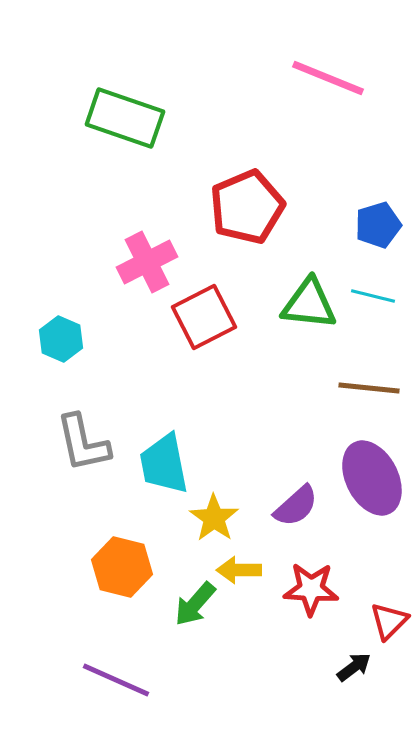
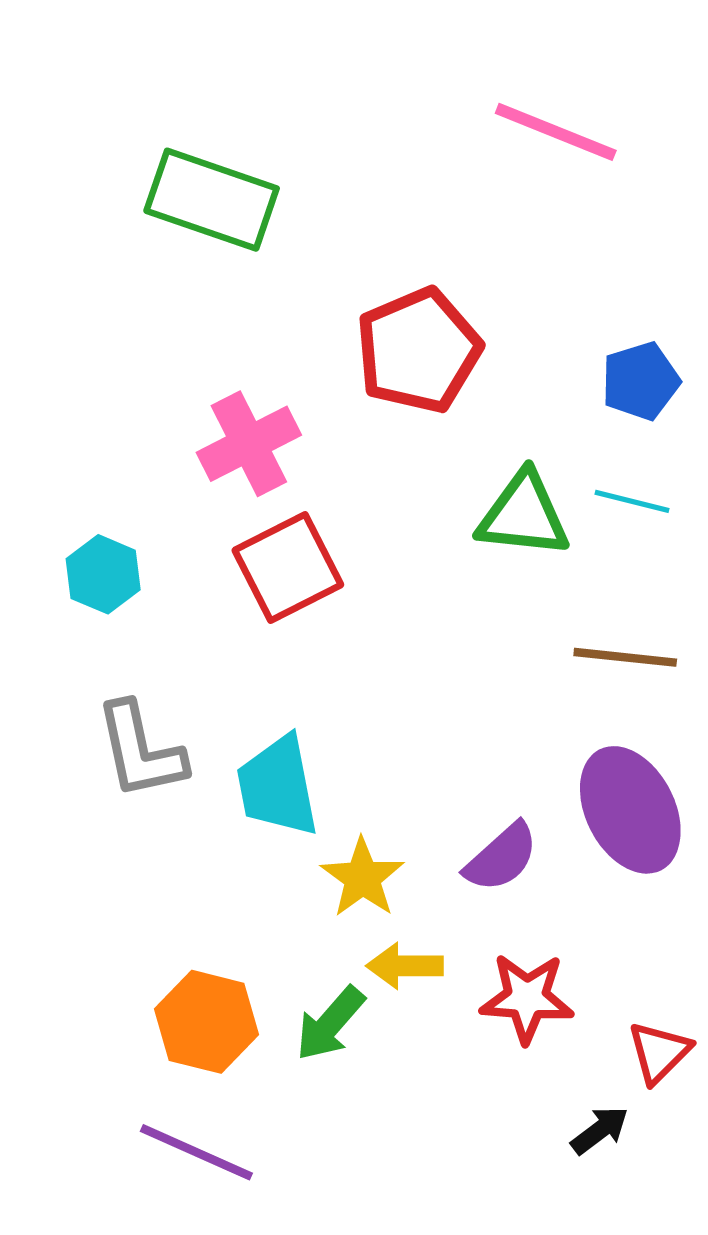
red square: (204, 317) -> (288, 567), moved
orange hexagon: (122, 567) -> (206, 1022), moved

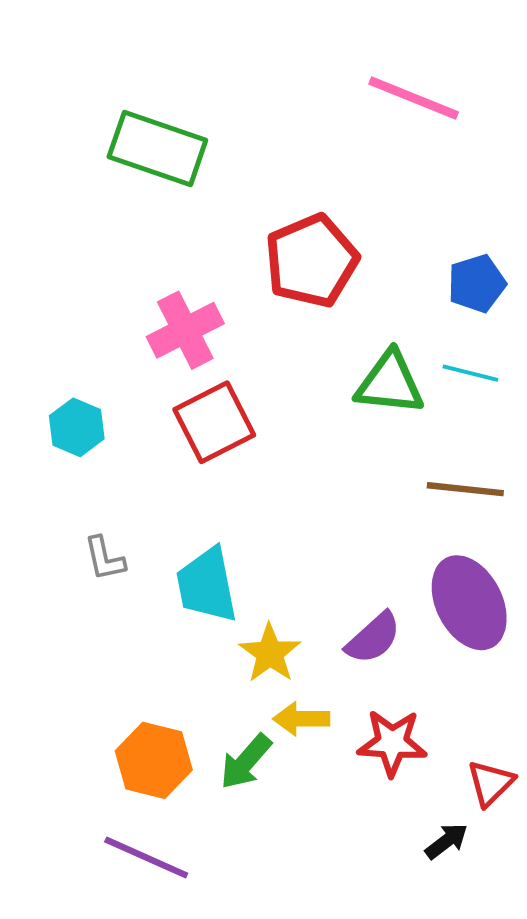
gray L-shape: (140, 751) -> (105, 559), size x0.6

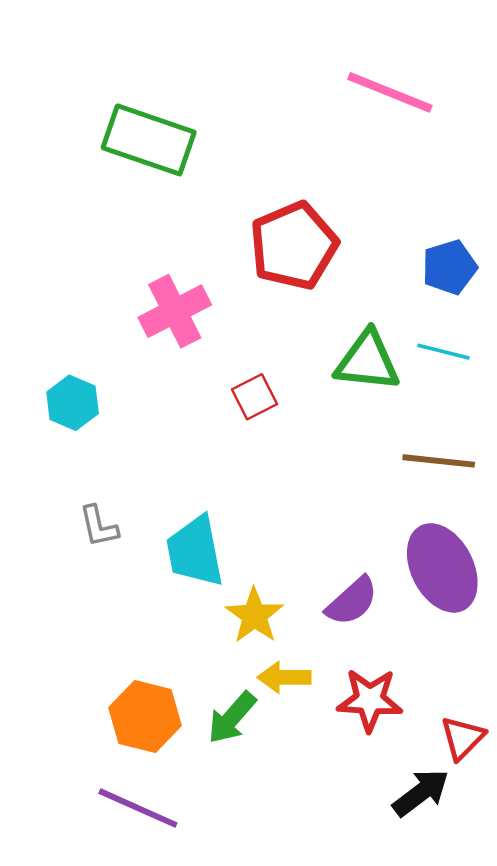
red square: (214, 422) -> (254, 397), moved, size x0.6
black arrow: (446, 841) -> (421, 793), size x1.4

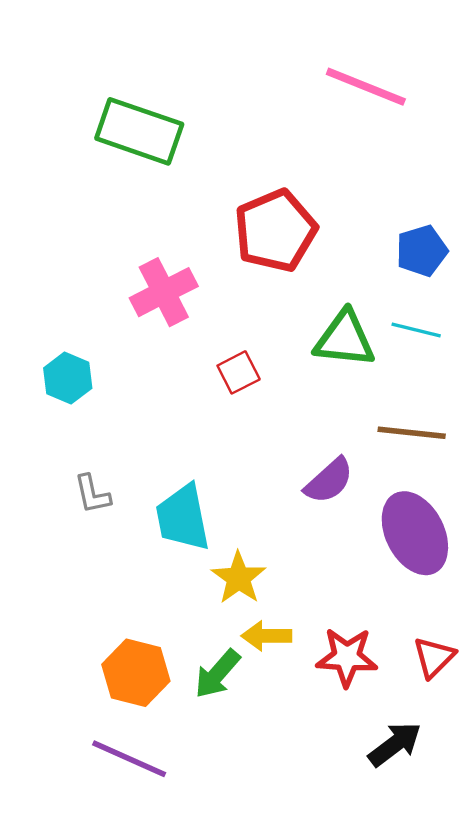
purple semicircle: (352, 601) -> (329, 481), moved
red triangle: (462, 738) -> (434, 657), moved

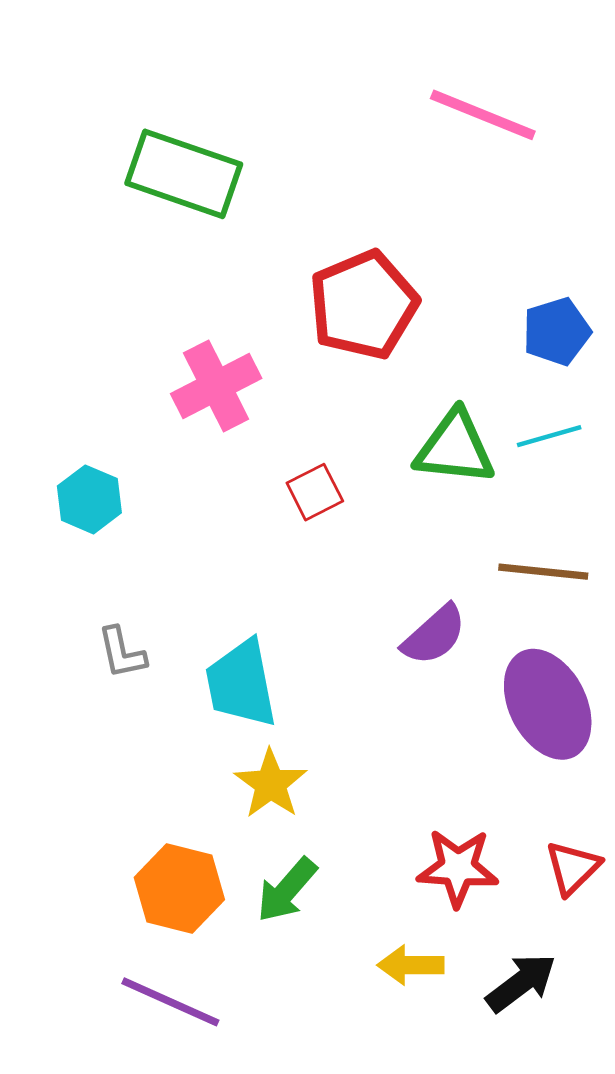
cyan line: (416, 330) -> (549, 436), turned -30
yellow star: (239, 578) -> (271, 784), moved
yellow arrow: (266, 636) -> (411, 965), moved

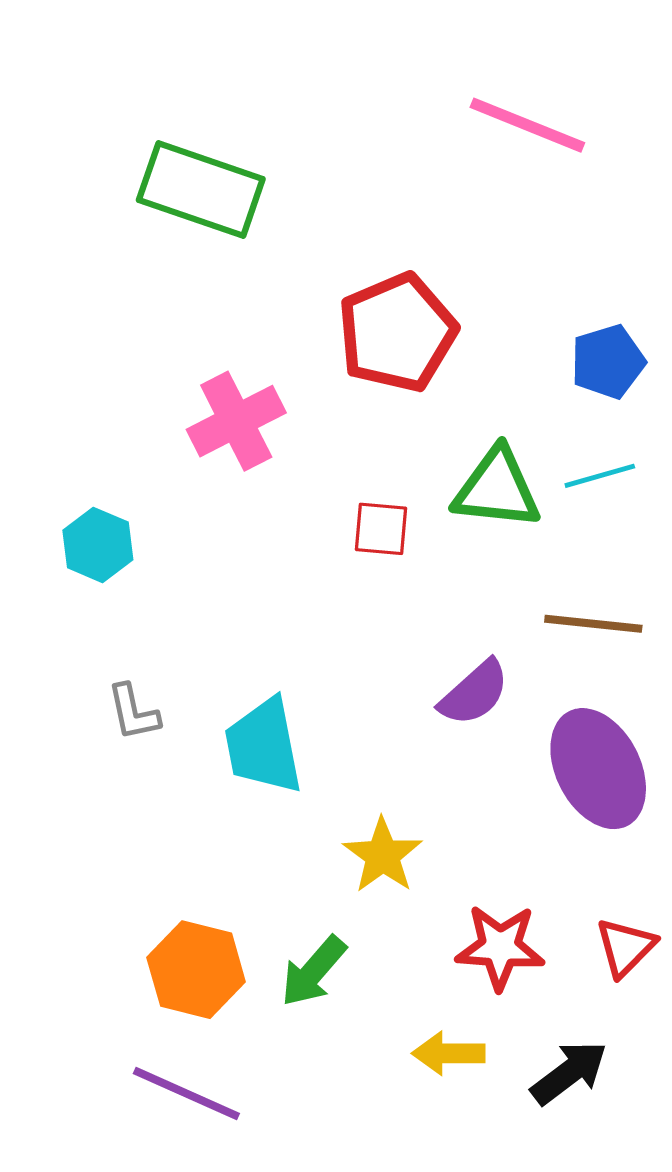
red square: (315, 492) -> (381, 529), moved, turned 32
yellow star: (271, 784) -> (383, 855), moved

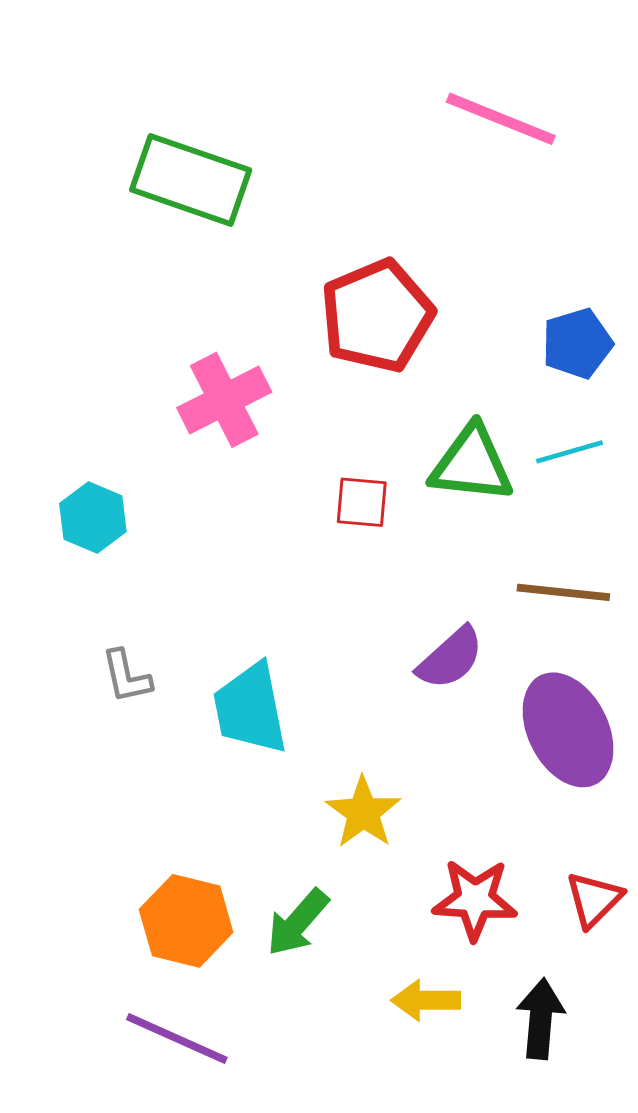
black arrow: (569, 1073) -> (540, 1019), turned -48

